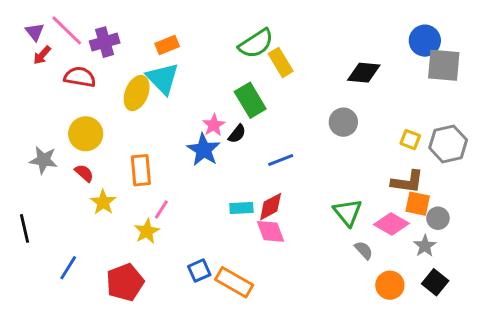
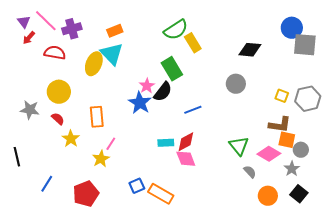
black semicircle: (237, 134) -> (163, 92), size x1.5

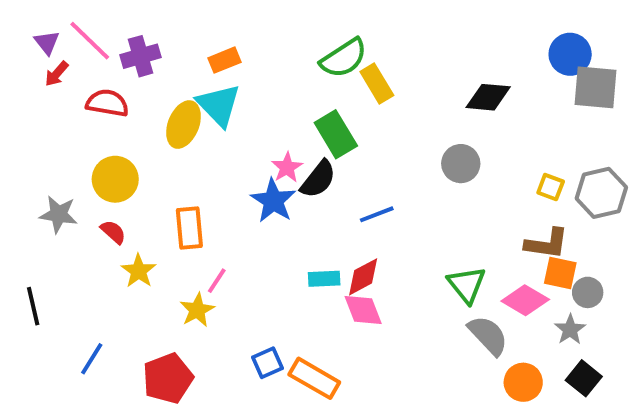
gray semicircle: (250, 172) -> (488, 335), size x1.6

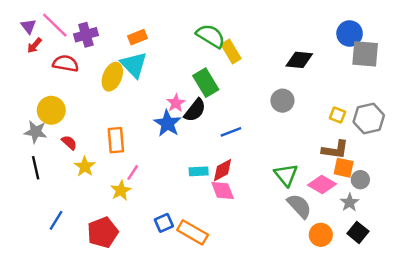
green semicircle: (344, 58) -> (211, 36), turned -116
yellow circle: (115, 179) -> (51, 110), moved
black line: (33, 306) -> (36, 168), moved

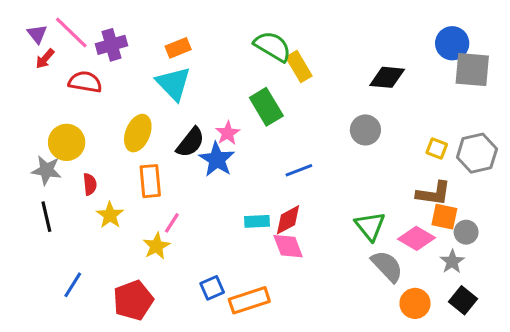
yellow ellipse: (112, 77) -> (138, 133), moved
black semicircle: (195, 110) -> (190, 142), moved
red semicircle: (69, 143) -> (90, 184), turned 42
orange rectangle: (193, 232) -> (249, 300), turned -48

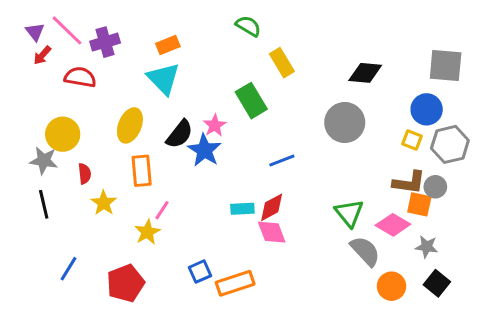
blue circle: (452, 43) -> (427, 109), moved
green semicircle: (273, 46) -> (248, 26), moved, size x0.7
gray circle: (365, 130) -> (345, 122), size x1.4
gray circle: (466, 232) -> (435, 187), moved
gray star: (452, 262) -> (427, 247), turned -30

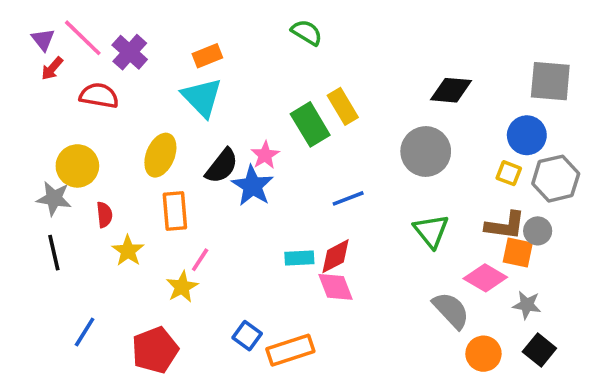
purple cross: (105, 42) -> (130, 52), turned -32
yellow rectangle: (282, 63) -> (343, 106), moved
green triangle: (349, 213) -> (431, 231), moved
blue square: (200, 272) -> (247, 336), turned -30

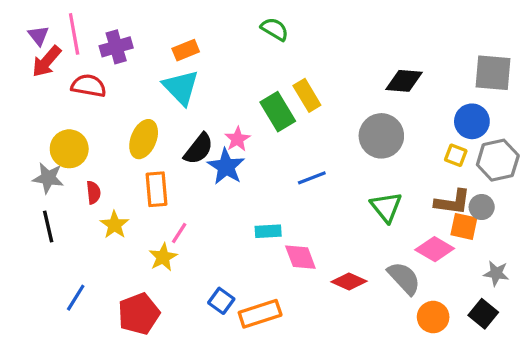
pink line: (83, 38) -> (74, 34), turned 36
purple cross: (130, 52) -> (116, 47), turned 32
red arrow: (52, 68) -> (47, 61), size x1.5
red diamond: (335, 256) -> (349, 281), moved, turned 52
gray star: (527, 305) -> (496, 273), moved

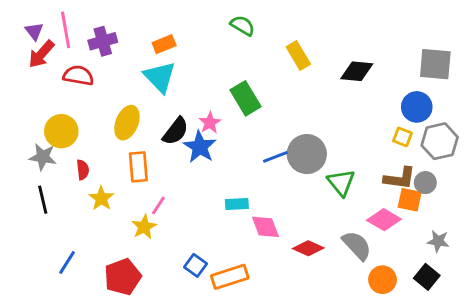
yellow rectangle: (307, 95) -> (298, 56), moved
gray circle: (381, 136) -> (307, 154), moved

